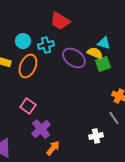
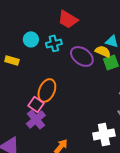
orange ellipse: (28, 66) -> (47, 90), moved
purple cross: (41, 129) -> (36, 119), moved
white cross: (96, 136) -> (104, 134), size x1.5

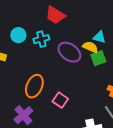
pink square: (36, 104) -> (60, 100), moved

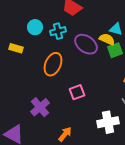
orange ellipse: (34, 86) -> (53, 64), moved
pink square: (60, 100) -> (77, 92), turned 35

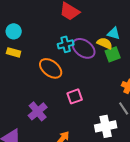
cyan circle: (35, 27) -> (14, 31), moved
cyan cross: (58, 31) -> (66, 44), moved
orange ellipse: (53, 64) -> (51, 68), turned -75

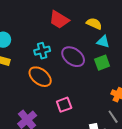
yellow semicircle: (105, 43) -> (94, 24), moved
cyan cross: (66, 44) -> (42, 51), moved

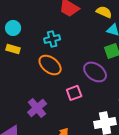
purple ellipse: (73, 57) -> (95, 72), moved

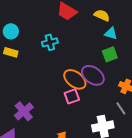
orange ellipse: (50, 65) -> (75, 79), moved
purple cross: (37, 108) -> (24, 111), moved

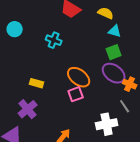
cyan cross: (50, 42) -> (54, 40), turned 35
yellow rectangle: (11, 52) -> (37, 83), moved
purple ellipse: (93, 75) -> (114, 73), moved

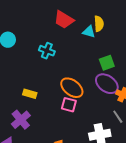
yellow semicircle: (106, 13) -> (99, 24), turned 63
cyan triangle: (115, 31) -> (89, 32), moved
pink square: (76, 94) -> (69, 105), turned 35

